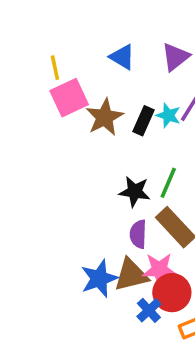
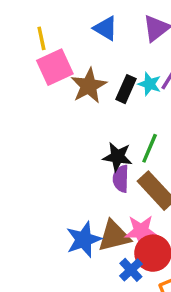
purple semicircle: (138, 234) -> (121, 179), moved

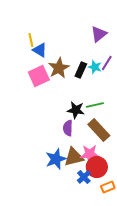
blue triangle: (106, 28) -> (40, 50), moved
pink square: (55, 67) -> (39, 76), moved
green line: (150, 148) -> (95, 105), turned 54
purple semicircle: (121, 179) -> (68, 128), moved

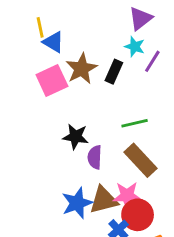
cyan star: (95, 67) -> (135, 47), moved
black star: (76, 110) -> (76, 137), moved

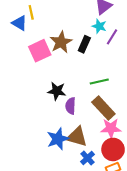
blue triangle: (53, 42) -> (20, 23), moved
pink star: (127, 196) -> (111, 128), moved
brown triangle: (104, 200) -> (77, 137), turned 30
red circle: (138, 215) -> (113, 149), moved

